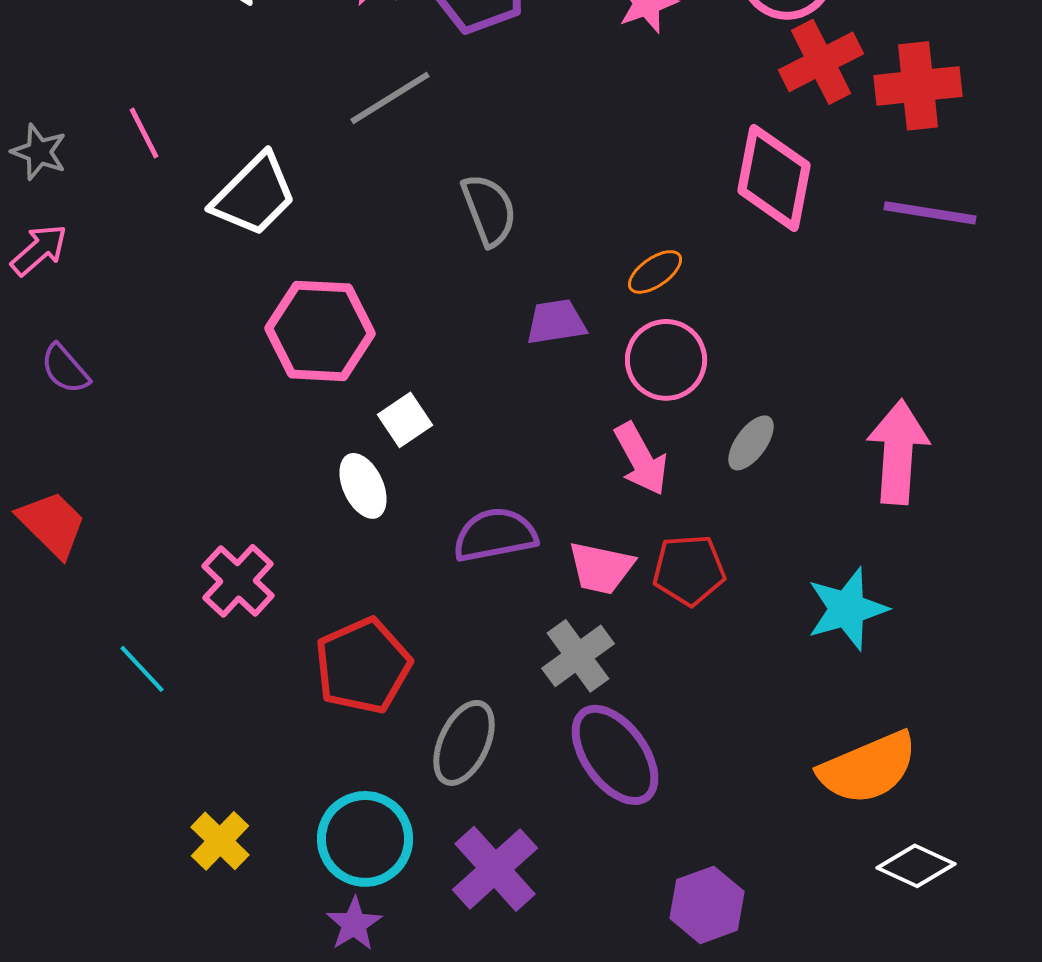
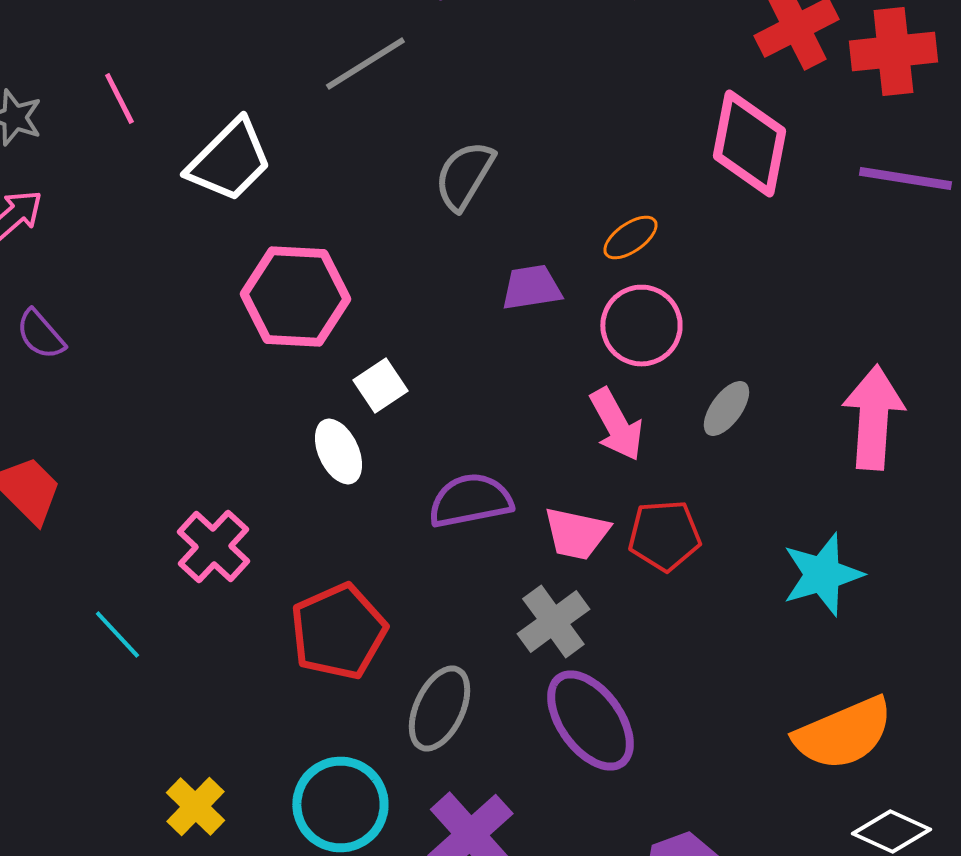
gray semicircle: (489, 210) -> (464, 176), turned -128

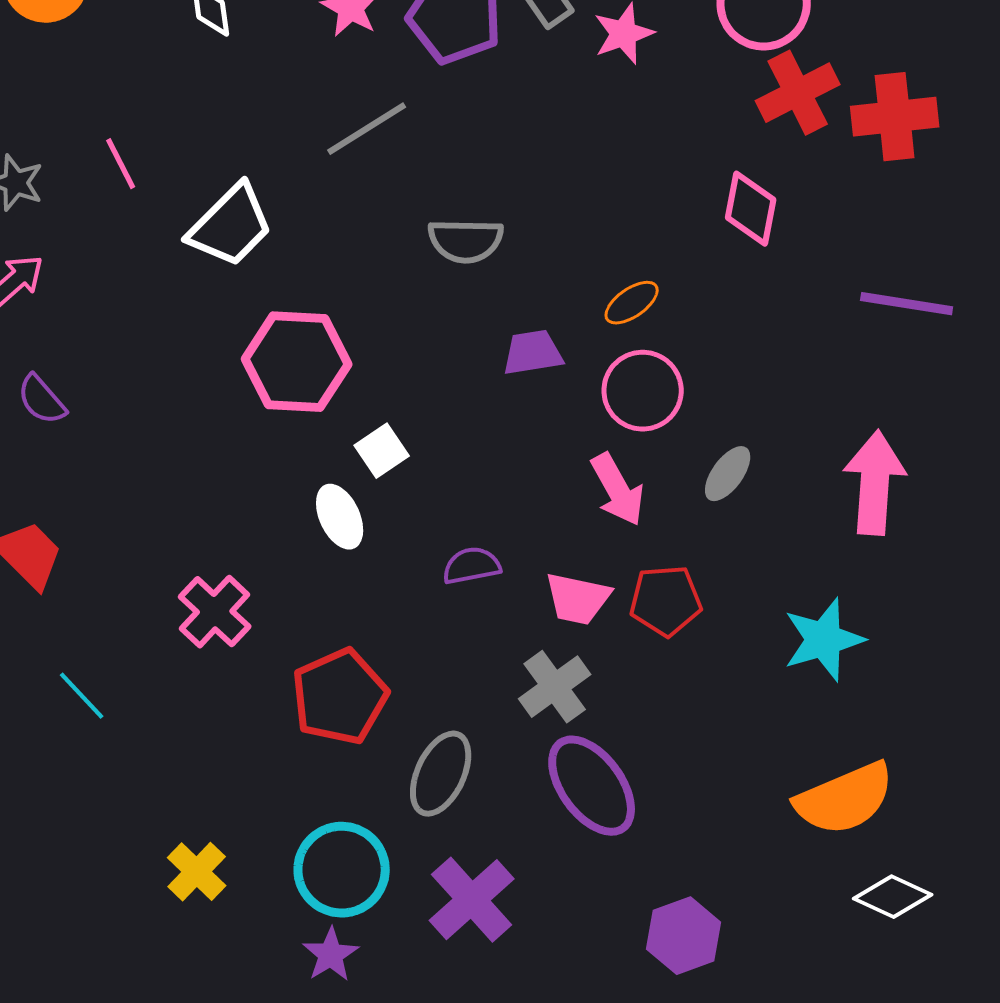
pink diamond: (749, 144) -> (751, 209), size x0.7
gray semicircle: (464, 176) -> (466, 241), turned -120
purple line: (905, 178) -> (907, 304), moved
purple semicircle: (470, 500) -> (472, 566), size x0.7
cyan line: (117, 634) -> (82, 696), moved

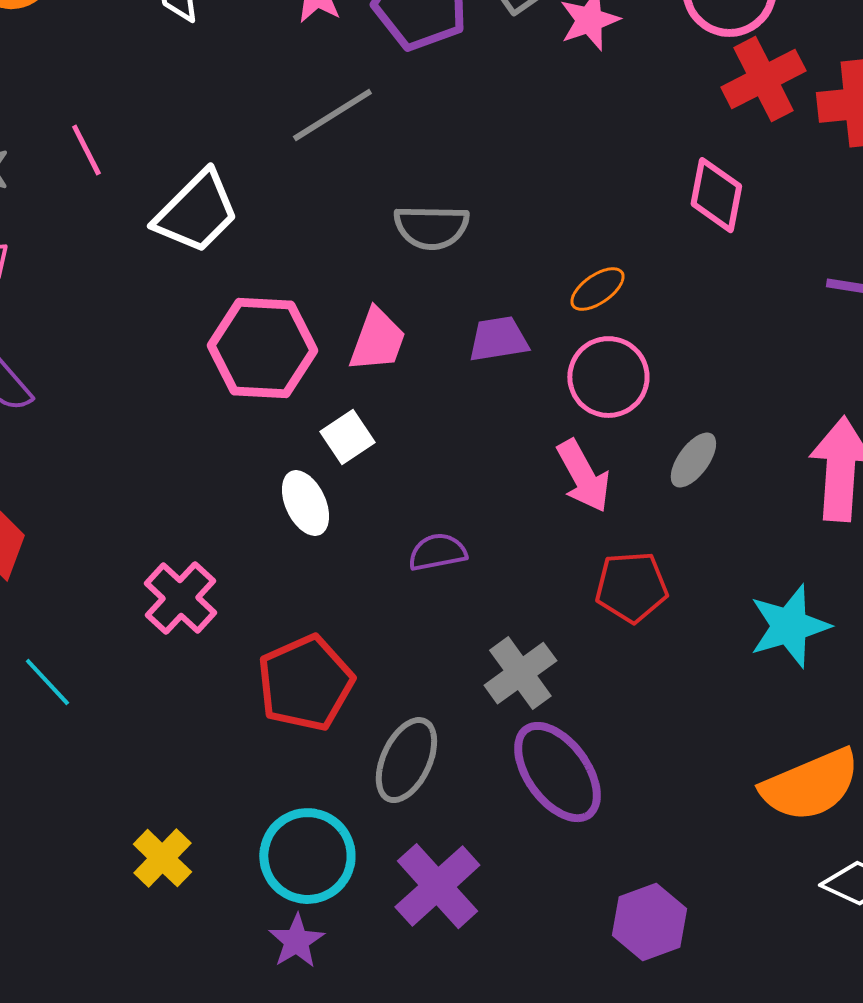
pink trapezoid: (578, 599) -> (377, 340), moved, turned -82

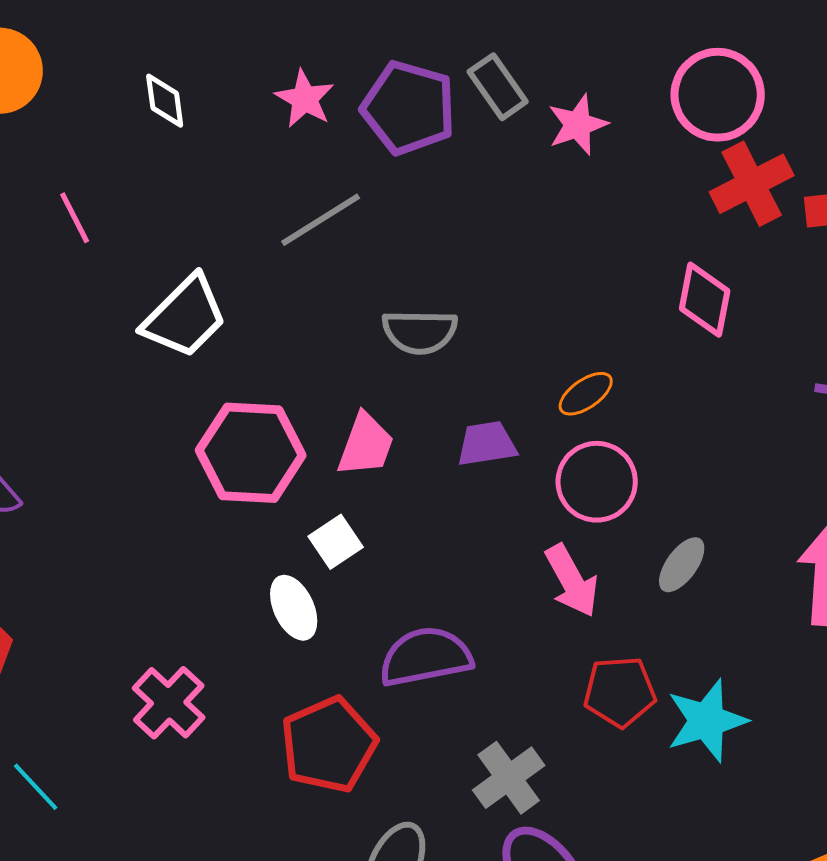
pink line: (86, 150) -> (75, 218), moved
purple semicircle: (437, 552) -> (426, 657), size x1.6
cyan star: (789, 626) -> (707, 721), moved
red pentagon: (305, 683) -> (329, 745), moved

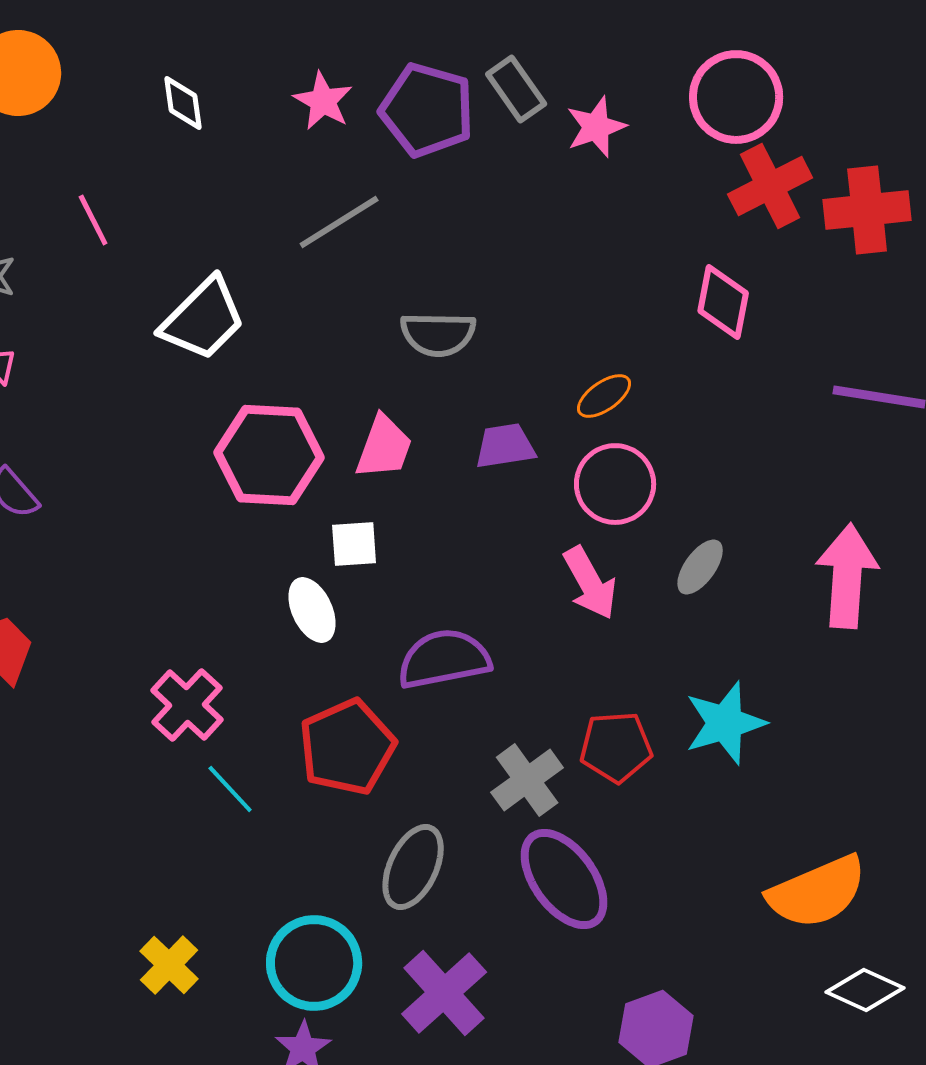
white square: (336, 542) -> (354, 544), turned 30
red pentagon: (620, 692) -> (616, 747), moved
cyan line: (36, 787) -> (230, 789), moved

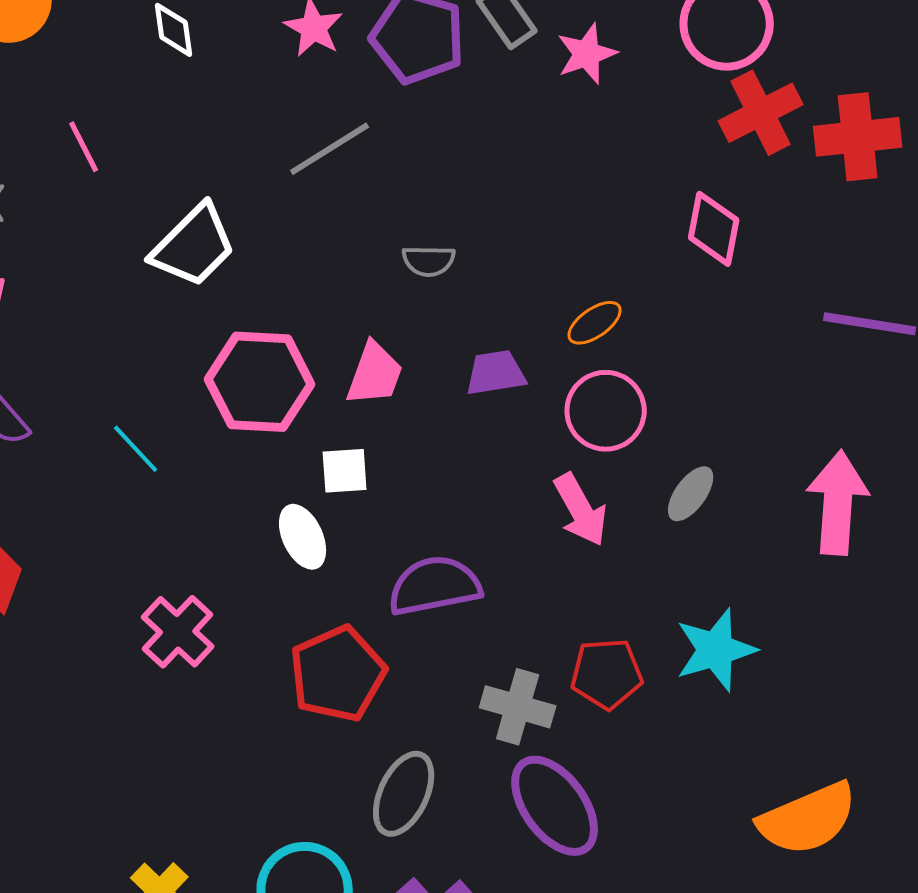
gray semicircle: (438, 334) -> (429, 261), size x0.7
gray cross: (527, 780) -> (518, 707), turned -38
cyan line: (230, 789) -> (136, 449), moved

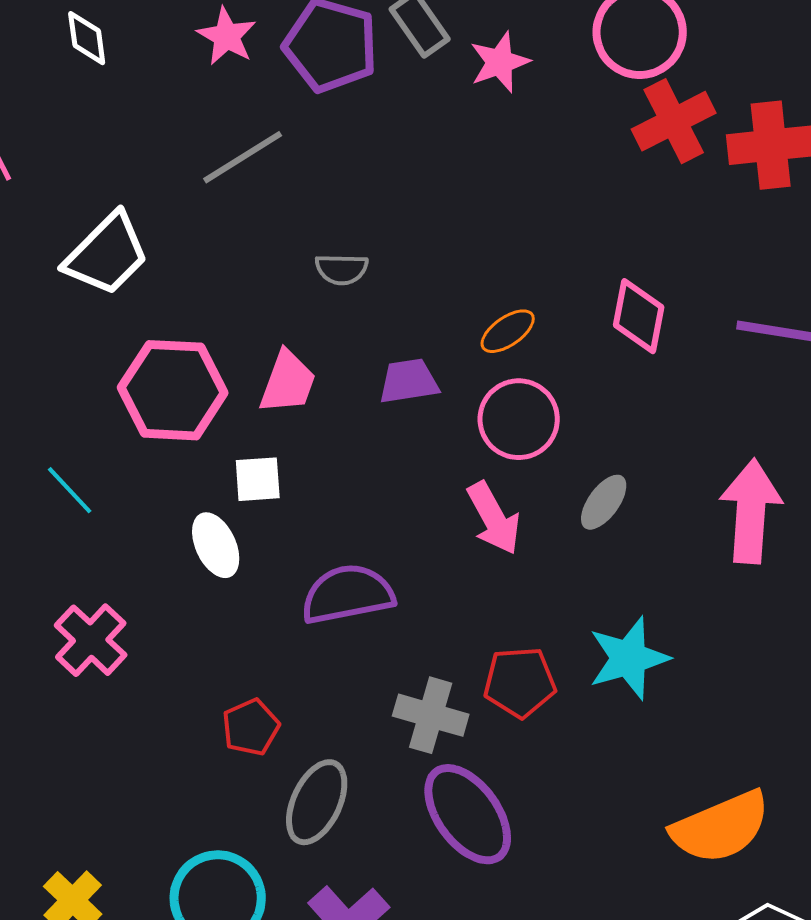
pink diamond: (714, 229) -> (639, 316), moved
cyan line: (136, 449) -> (70, 490), moved
red pentagon: (338, 674) -> (251, 727), moved, size x0.6

